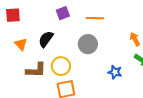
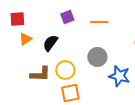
orange triangle: (21, 44) -> (25, 39), moved, turned 40
gray circle: (88, 44) -> (97, 57), moved
blue star: (115, 72) -> (119, 76), size x1.5

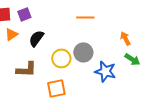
purple square: (67, 17) -> (24, 14), moved
yellow circle: (65, 70) -> (61, 58), moved

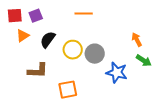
orange line: (85, 17) -> (84, 14), moved
yellow circle: (61, 58) -> (73, 50), moved

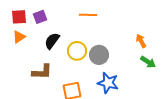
orange triangle: (23, 36) -> (19, 37), moved
blue star: (117, 73) -> (108, 83), moved

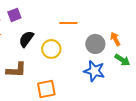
orange line: (88, 15) -> (68, 23), moved
gray circle: (99, 55) -> (95, 44), moved
blue star: (108, 83) -> (94, 71), moved

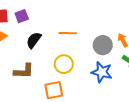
orange line: (68, 23) -> (68, 33), moved
yellow circle: (51, 49) -> (64, 64), moved

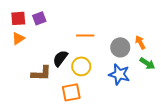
black semicircle: (34, 40) -> (60, 58), moved

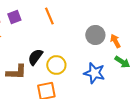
orange line: (85, 35) -> (49, 16), moved, turned 66
gray circle: (120, 47) -> (95, 35), moved

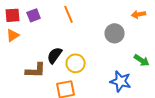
orange arrow: (115, 41) -> (139, 14), moved, turned -72
blue star: (94, 73) -> (121, 81), moved

